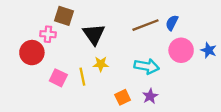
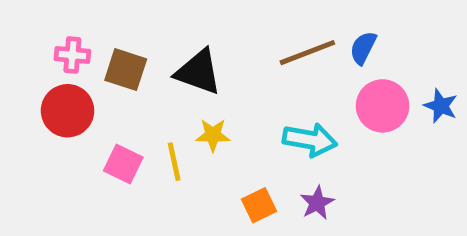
brown square: (64, 16) -> (126, 70), moved
pink cross: (48, 34) -> (72, 55), moved
black triangle: (94, 34) -> (198, 72), turned -35

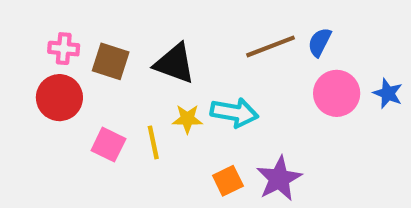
cyan arrow: (310, 140) -> (234, 113), moved
purple star: (317, 203) -> (279, 179), size x1.5

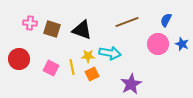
blue semicircle: (320, 42) -> (166, 20), moved
red circle: (59, 98) -> (19, 59), moved
orange square: (228, 181) -> (92, 74), moved

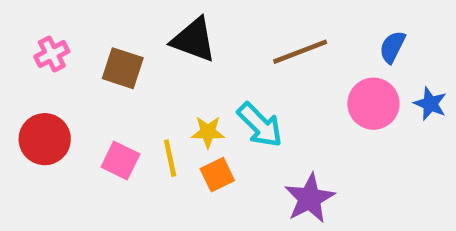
pink cross: (30, 23) -> (52, 54), moved, turned -32
black triangle: (82, 30) -> (194, 40), moved
cyan arrow: (110, 53) -> (260, 125), turned 35

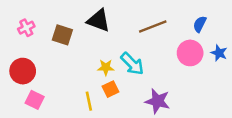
yellow line: (170, 158) -> (89, 101), moved
pink square: (120, 160) -> (35, 100), moved
purple star: (310, 198) -> (158, 101), turned -30

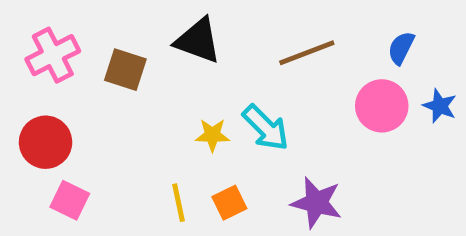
pink cross: (26, 28) -> (53, 55), size x1.5
orange square: (111, 89) -> (229, 203), moved

